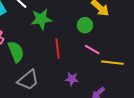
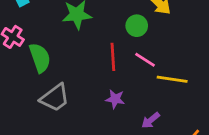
red line: (58, 49) -> (113, 57), moved

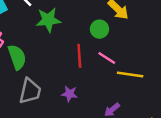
gray trapezoid: (55, 98) -> (30, 91), turned -40
purple star: (115, 99) -> (69, 94), moved

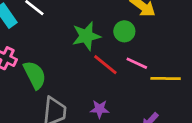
green star: (48, 20) -> (86, 36), moved
red line: (79, 56) -> (105, 65), turned -40

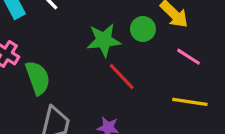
green circle: (124, 31) -> (143, 29), moved
pink line: (137, 63) -> (189, 57), moved

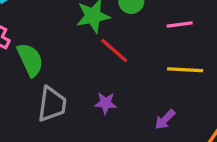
pink line: (189, 57) -> (180, 25), turned -35

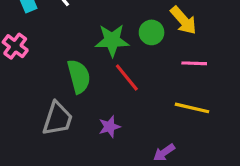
green semicircle: (30, 60) -> (79, 76), moved
purple star: (106, 103) -> (109, 127), turned -30

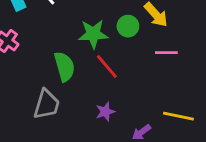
yellow line: (192, 108) -> (178, 116), moved
purple star: (109, 127) -> (105, 112), moved

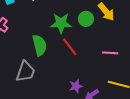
pink line: (166, 53) -> (110, 53), moved
purple star: (105, 112) -> (76, 86), moved

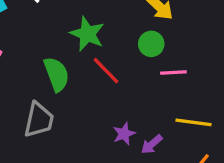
green circle: (86, 19) -> (151, 44), moved
green star: (61, 23) -> (87, 34), turned 30

